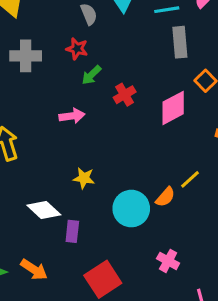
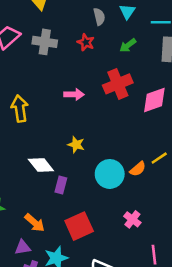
green arrow: (91, 75) -> (128, 45), moved
red cross: (125, 95) -> (118, 84), size x1.6
orange arrow: (34, 270) -> (35, 223), moved

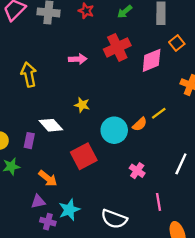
purple rectangle: (61, 185) -> (29, 141), moved
red square: (79, 226) -> (84, 156), moved

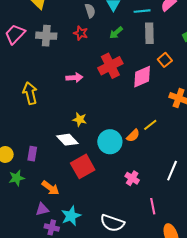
white diamond: (51, 125) -> (67, 140), moved

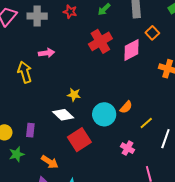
pink arrow: (74, 78) -> (47, 53), moved
yellow line: (150, 125) -> (146, 123), moved

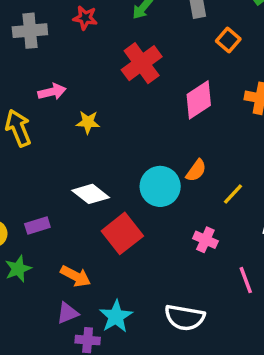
pink diamond: (131, 50) -> (199, 100), moved
yellow star: (74, 95) -> (88, 122), moved
purple rectangle: (30, 130) -> (37, 225), turned 72

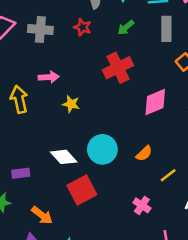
cyan circle: (160, 186) -> (102, 149), moved

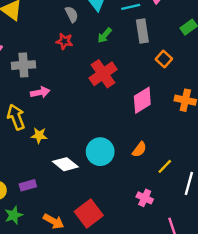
gray cross: (40, 29) -> (23, 65), moved
yellow star: (71, 104) -> (39, 135), moved
red square: (82, 190) -> (89, 214), moved

